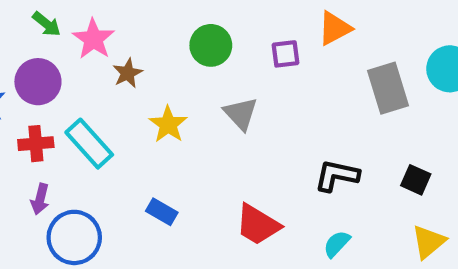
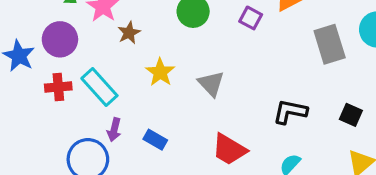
purple square: (286, 54) -> (251, 18), turned 35
gray triangle: (241, 114) -> (211, 84), moved
purple arrow: (40, 199) -> (114, 130), moved

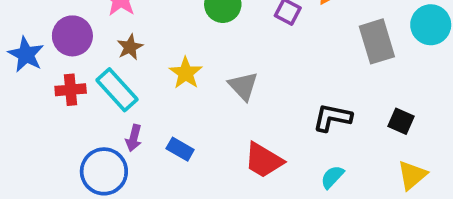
brown star: (129, 33) -> (130, 47), moved

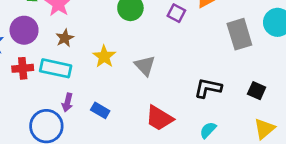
cyan rectangle: (117, 90) -> (56, 68), turned -36

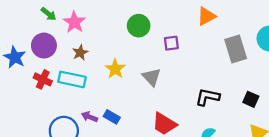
purple square: (176, 13) -> (171, 43), moved, turned -35
red cross: (23, 68) -> (43, 79), turned 30
purple arrow: (67, 102) -> (90, 117), moved, turned 98

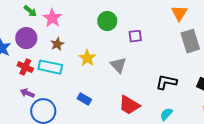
orange triangle: (206, 16) -> (179, 13), moved, turned -30
purple arrow: (90, 117) -> (27, 93), moved

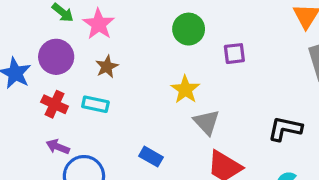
yellow star: (87, 58) -> (185, 90), moved
gray triangle: (118, 65) -> (207, 122), moved
cyan rectangle: (50, 67) -> (95, 104), size x0.7

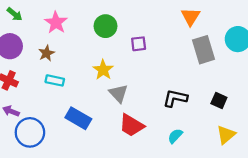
pink star: (99, 24) -> (56, 23), moved
cyan rectangle: (95, 104) -> (55, 80), moved
blue rectangle: (151, 157) -> (78, 118), size x1.5

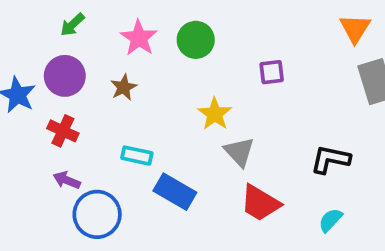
green arrow: (15, 14) -> (72, 25), turned 98
green circle: (106, 26) -> (196, 40), moved
cyan rectangle: (55, 80) -> (137, 156), moved

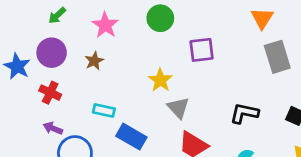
green circle: (196, 40) -> (160, 18), moved
purple square: (272, 72) -> (202, 50), size x1.4

